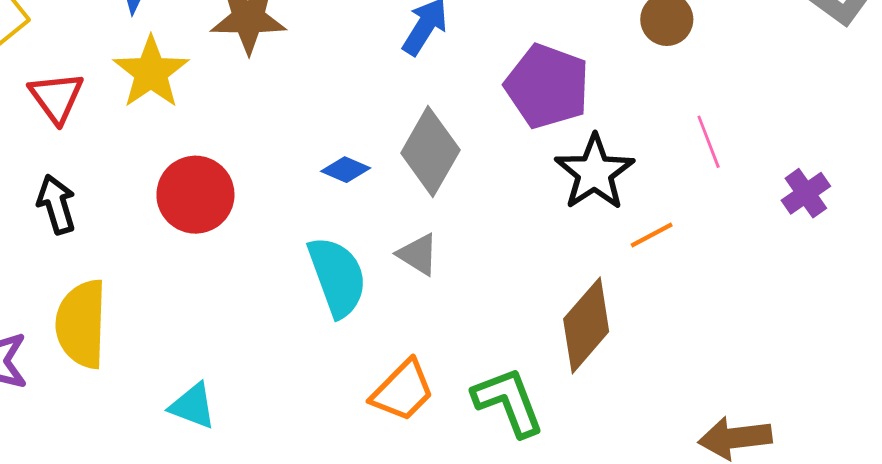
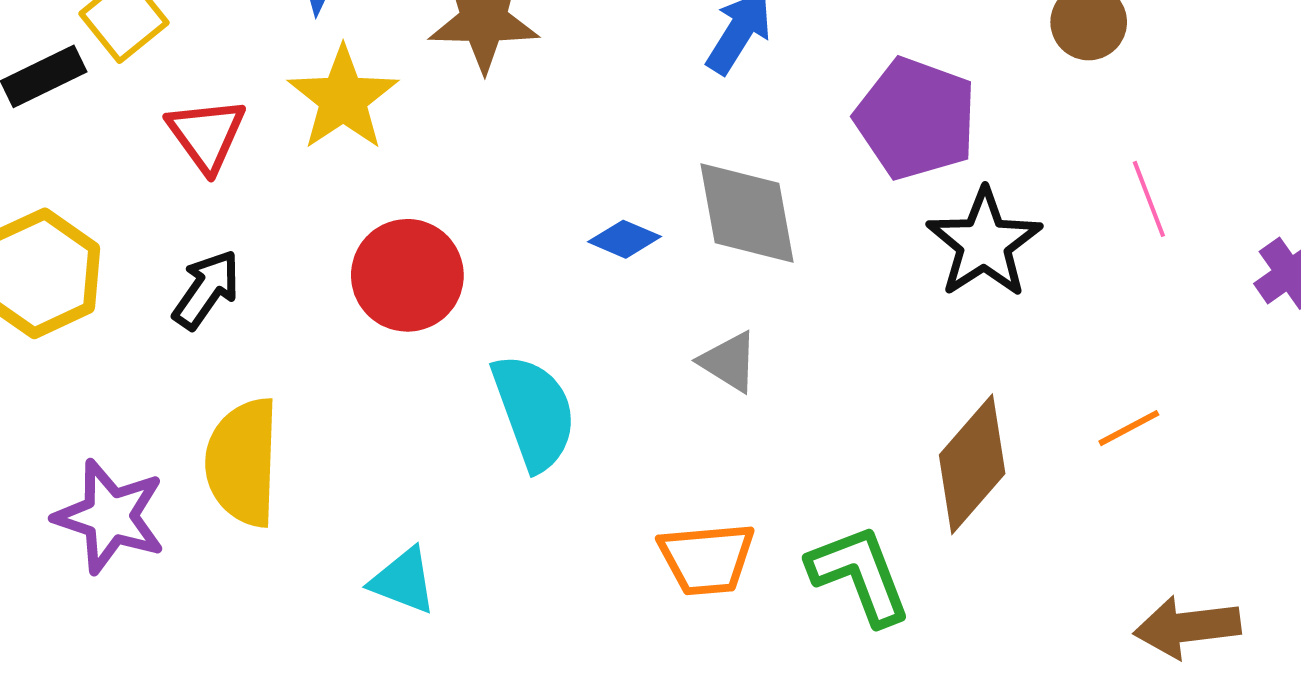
gray diamond: (430, 152) -> (747, 213), turned -40
black arrow: (56, 204) -> (206, 289), turned 52
orange line: (652, 235) -> (1129, 428), moved
cyan semicircle: (337, 277) -> (534, 412), moved
orange trapezoid: (403, 391) -> (707, 559), turned 40

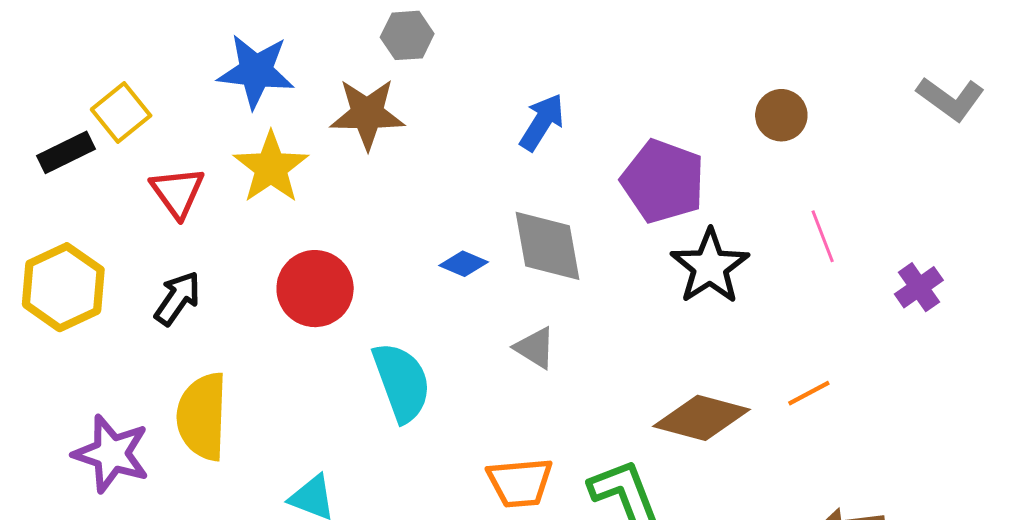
brown diamond: (972, 464) -> (702, 418), turned 64

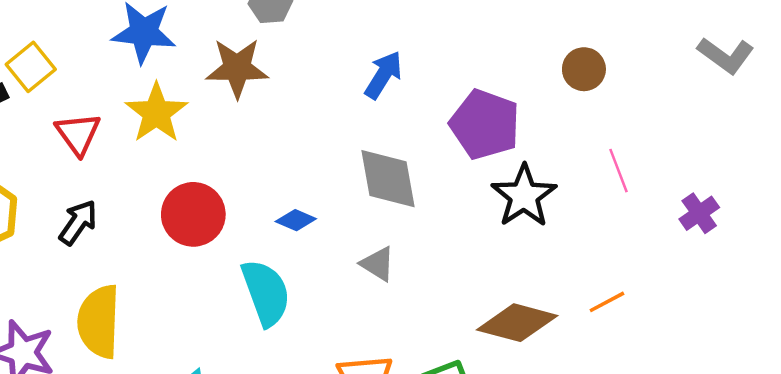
blue diamond: (464, 264) -> (296, 220), moved

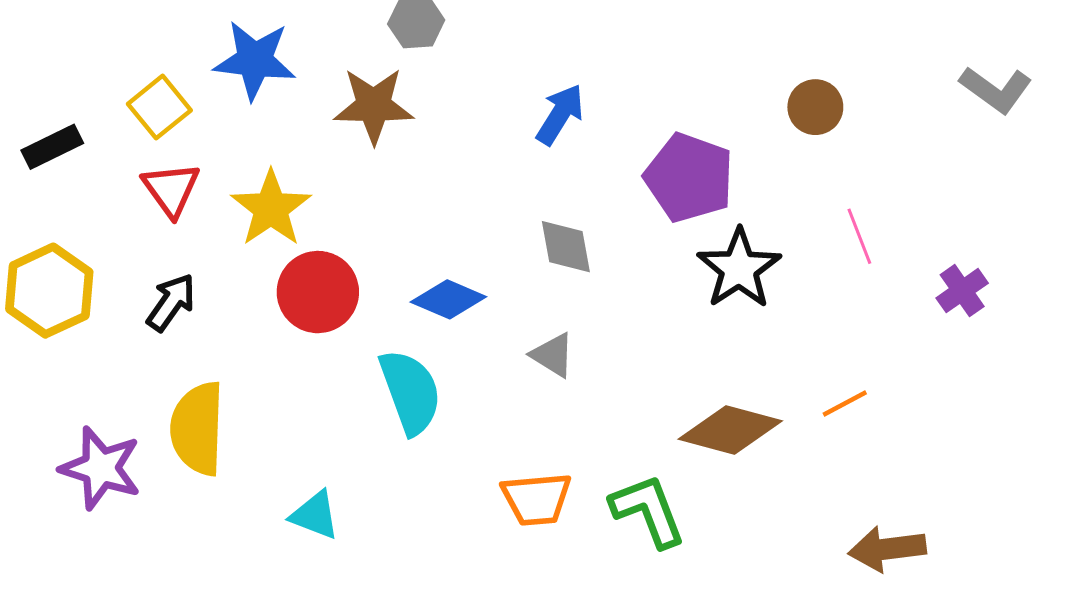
yellow square: (31, 67) -> (159, 107), moved
yellow star: (156, 113) -> (271, 208), moved
gray diamond: (388, 179) -> (566, 247), size x0.7
blue diamond: (296, 220) -> (448, 299), size x1.4

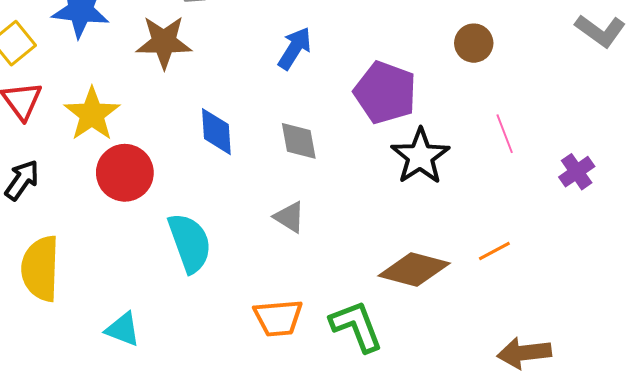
blue diamond: (448, 299) -> (216, 132), moved, turned 63

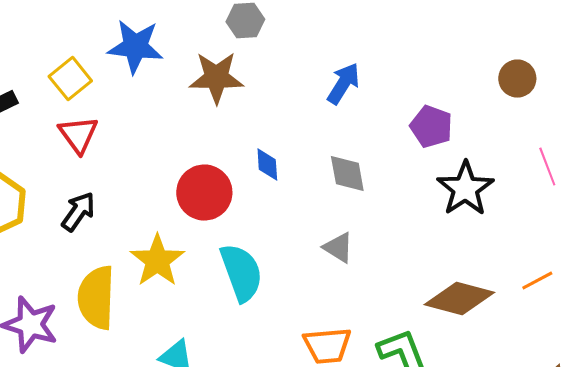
purple pentagon: (385, 92) -> (431, 127), size x0.7
yellow star: (92, 114) -> (157, 261), moved
blue diamond: (216, 132) -> (267, 165), size x0.7
red circle: (125, 173) -> (204, 193), moved

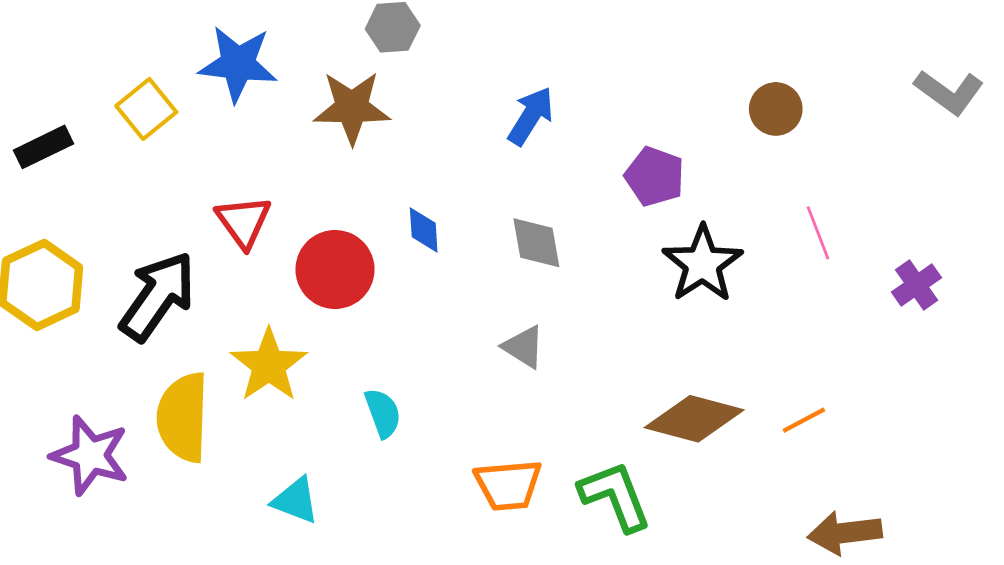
red triangle: (78, 135) -> (243, 222), moved
black arrow: (78, 212) -> (158, 296), size x1.6
cyan semicircle: (241, 273) -> (383, 413), moved, size x0.6
orange line: (537, 281) -> (804, 420), moved

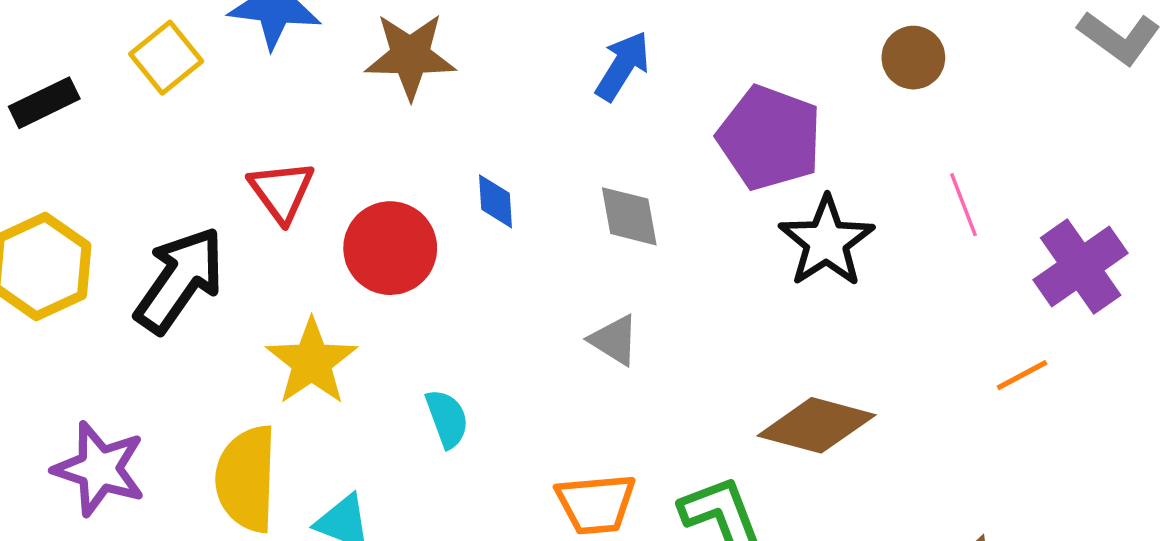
purple pentagon: (655, 177) -> (770, 138), size x1.5
purple cross: (917, 285) -> (1081, 266), size x1.6
yellow semicircle: (183, 417) -> (246, 479), moved
orange line: (804, 420) -> (1022, 375), moved

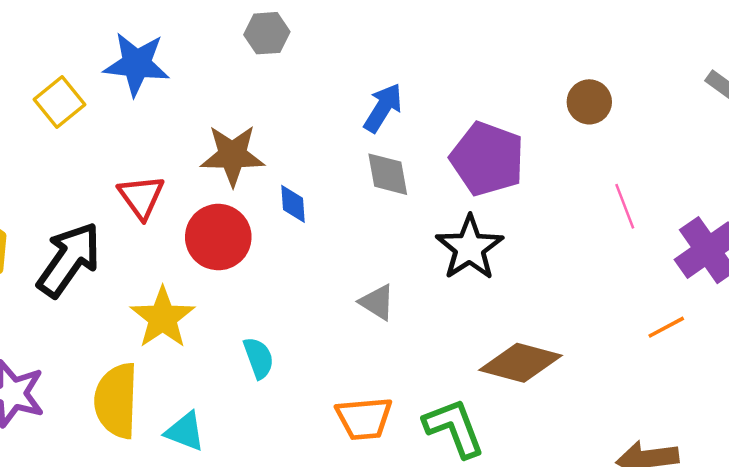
brown star: (410, 56) -> (232, 155), moved
gray diamond: (629, 216) -> (388, 174), moved
black star: (826, 241) -> (470, 248), moved

